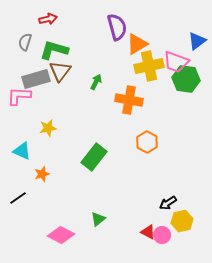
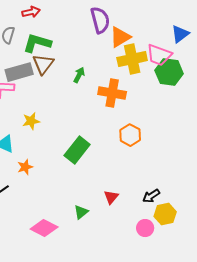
red triangle: (148, 232) -> (111, 197), moved, turned 42

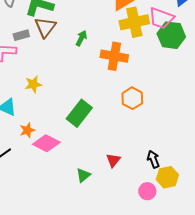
gray rectangle: (19, 72) -> (21, 35), size x0.6
black arrow: (151, 196) -> (153, 159), turned 102
pink diamond: (44, 228) -> (46, 143), moved

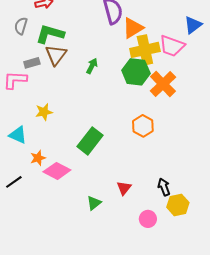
green hexagon: (171, 35) -> (136, 72), moved
orange cross: (114, 56) -> (163, 84), moved, turned 36
pink circle: (147, 191) -> (148, 219), moved

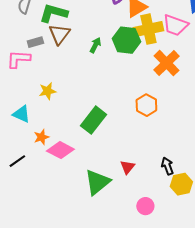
green hexagon: (136, 72) -> (126, 40), moved
green triangle: (94, 203) -> (97, 182), size x1.8
pink circle: (148, 219) -> (145, 206), moved

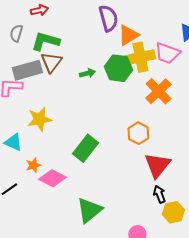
gray rectangle: (35, 42) -> (27, 70), size x1.8
green arrow: (95, 45) -> (87, 73), turned 49
yellow star: (47, 91) -> (39, 119), size x1.4
red triangle: (127, 167) -> (157, 165), moved, size x1.8

